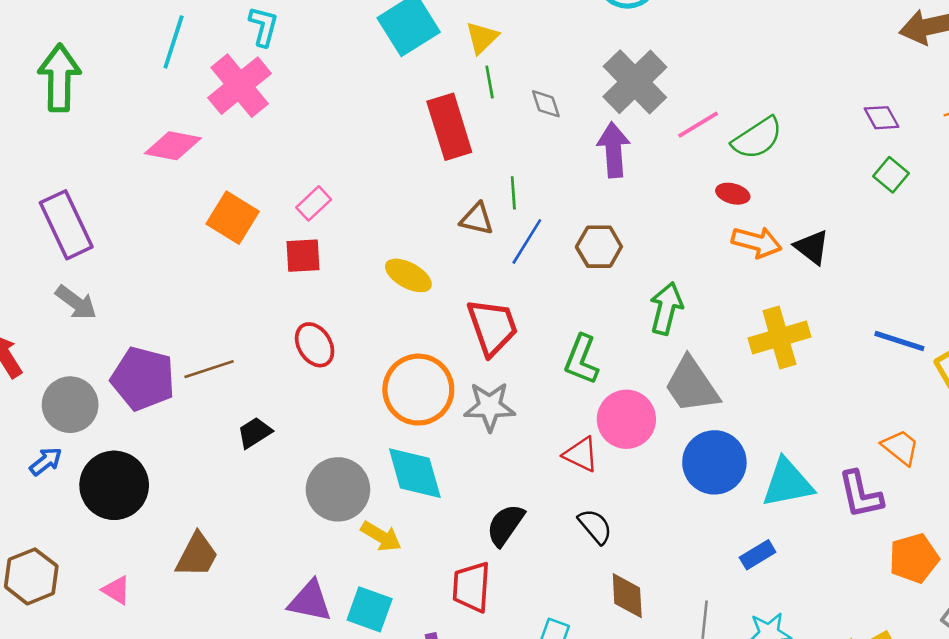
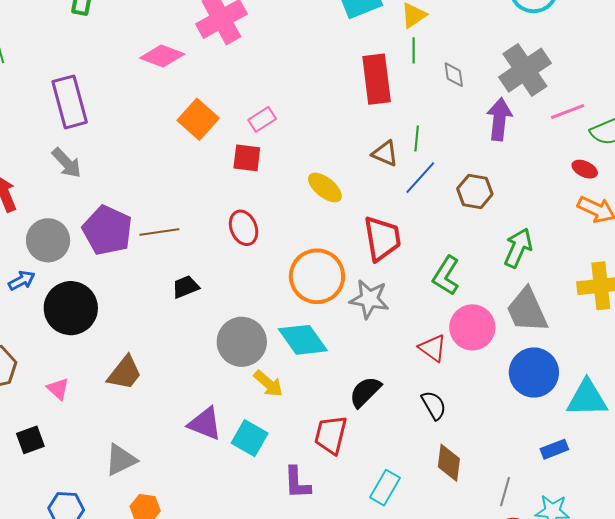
cyan diamond: (415, 473) -> (303, 340), turned -30

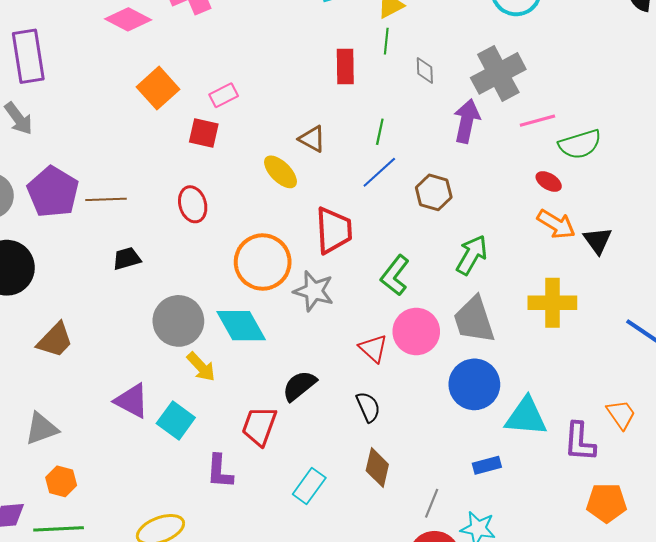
red rectangle: (377, 79) -> (345, 67), size x0.7
brown triangle: (385, 153) -> (312, 139), moved

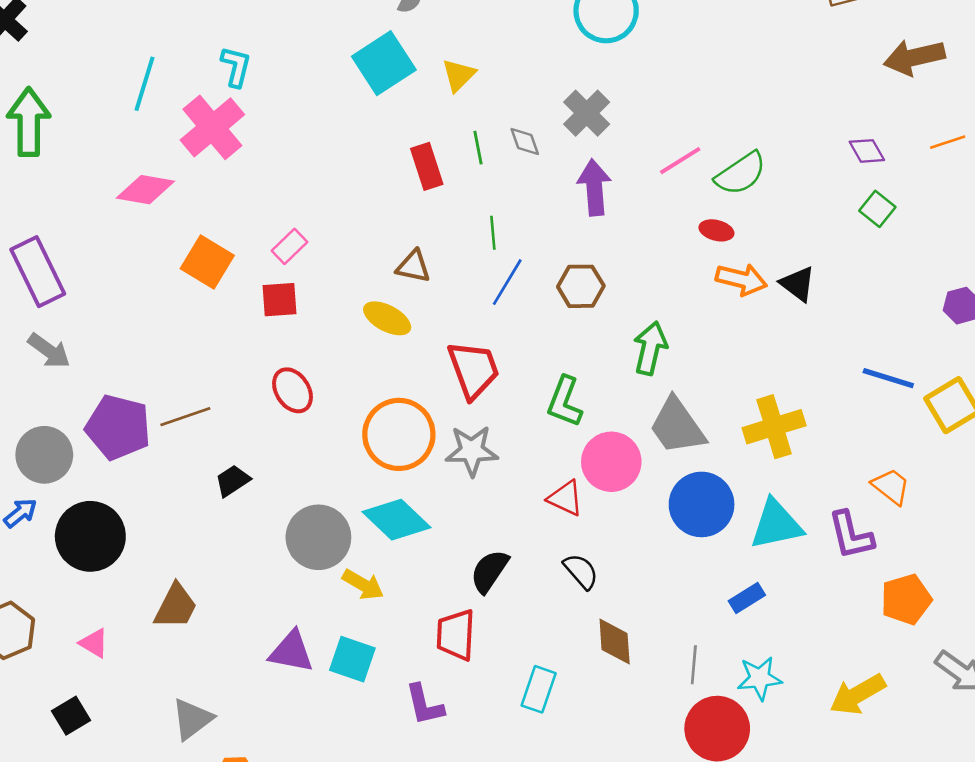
green line: (386, 41) -> (478, 148), moved
gray cross: (498, 73) -> (587, 113), moved, size x0.7
yellow cross: (552, 303) -> (774, 427), moved

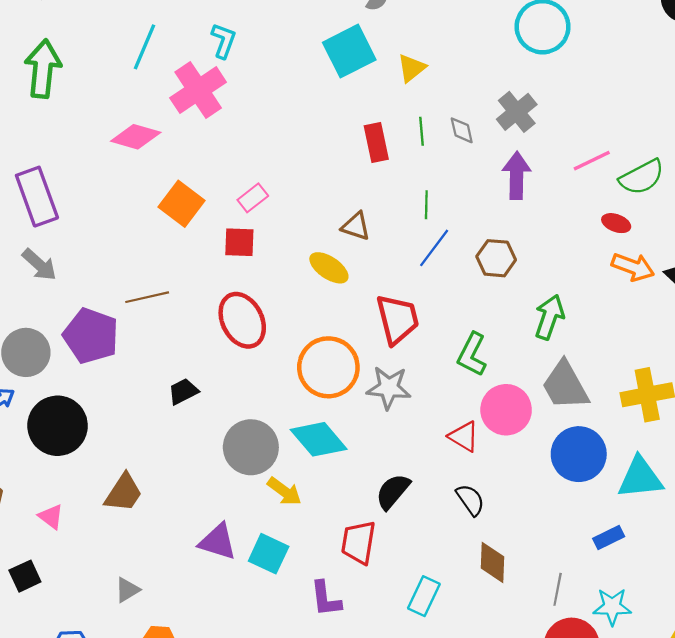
red ellipse: (292, 390) -> (242, 320), size x1.4
brown line: (185, 417) -> (147, 297), moved
gray triangle: (192, 719) -> (127, 590), size x0.7

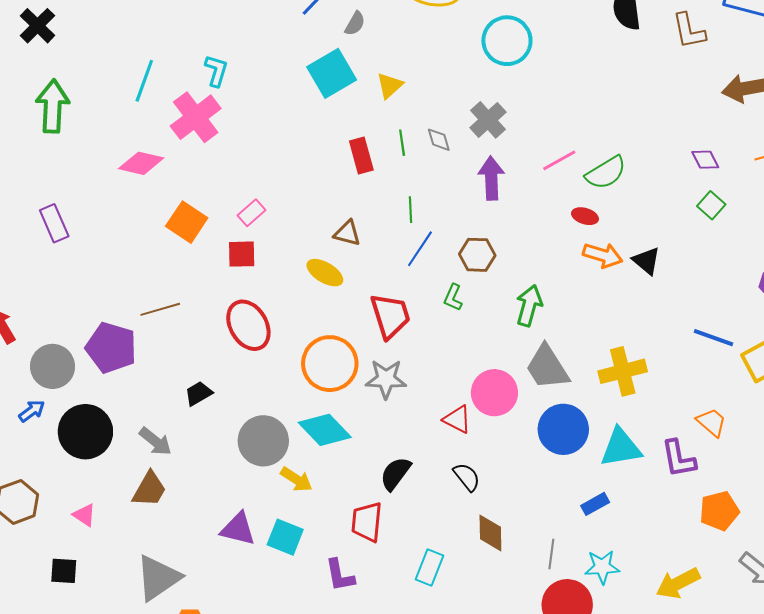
purple rectangle: (37, 197) -> (54, 223), size x0.7
gray arrow: (39, 265) -> (155, 441), moved
green L-shape: (472, 354) -> (453, 298), moved, size x0.7
black square: (25, 576) -> (64, 571), turned 32
gray triangle: (127, 590) -> (158, 578), size x2.0

